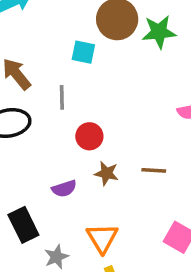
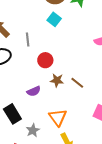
cyan square: (83, 52) -> (54, 19), moved, turned 32
brown line: (154, 170) -> (77, 83), moved, turned 40

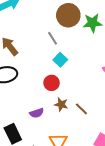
cyan square: (54, 19) -> (60, 60), moved
gray line: (28, 40) -> (53, 38), moved, turned -32

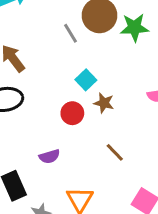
gray line: (53, 38) -> (70, 33), moved
brown star: (61, 104) -> (104, 103), moved

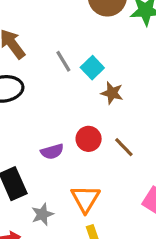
gray line: (70, 33) -> (63, 61), moved
red circle: (72, 113) -> (89, 139), moved

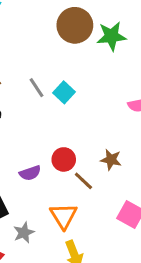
brown star: (112, 93) -> (111, 160), moved
brown line: (124, 147) -> (83, 181), moved

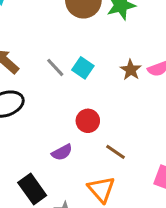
red circle: (64, 159) -> (88, 121), moved
brown star: (111, 160) -> (131, 70), moved, turned 30

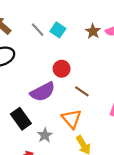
purple semicircle: (62, 152) -> (43, 92), size x1.6

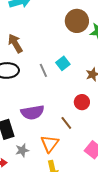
gray line: (38, 30) -> (43, 70), moved
red circle: (62, 69) -> (82, 102), moved

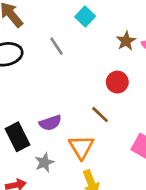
cyan square: (63, 63) -> (85, 17), moved
purple semicircle: (32, 112) -> (50, 123), moved, size x0.7

